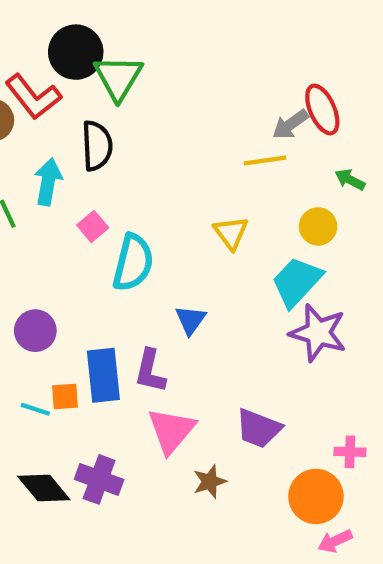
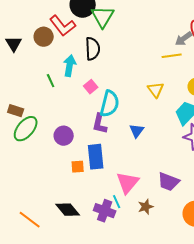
purple L-shape: (150, 371) -> (100, 124), moved
cyan line: (35, 409) -> (117, 202), moved, turned 48
purple cross: (99, 479) -> (105, 211), moved

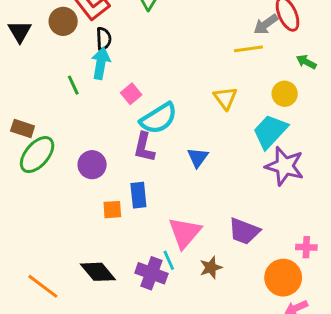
black semicircle: (93, 49) -> (104, 39), moved, size x0.7
cyan semicircle: (110, 104) -> (159, 118), turned 44
blue rectangle: (96, 157) -> (138, 195), size x0.7

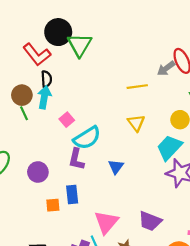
brown circle: (63, 21) -> (22, 95), moved
yellow line: (248, 49) -> (137, 87), moved

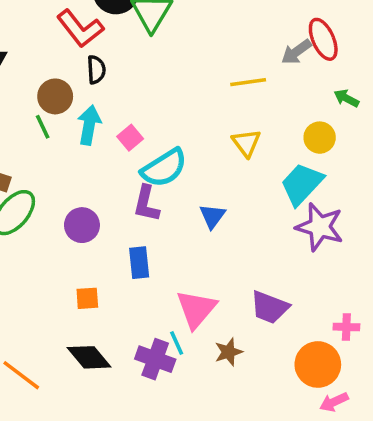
cyan arrow: (44, 97) -> (89, 125), moved
green line: (24, 113) -> (43, 127), moved
orange square: (53, 205) -> (87, 298), moved

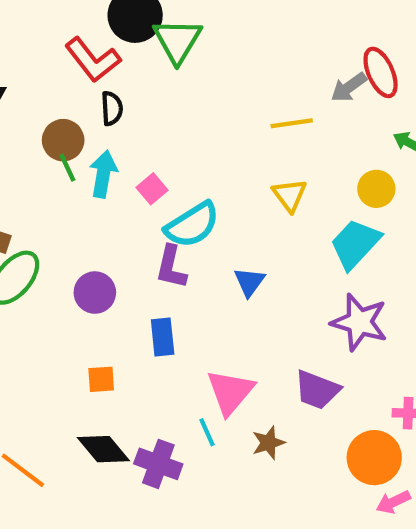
green line: (43, 127) -> (67, 168), moved
purple star: (320, 227) -> (359, 322), moved
purple cross: (155, 359) -> (158, 464), moved

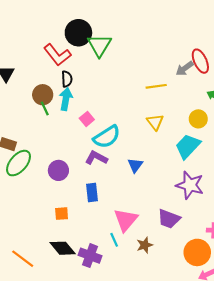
cyan arrow: (103, 174) -> (66, 99), moved
purple L-shape: (171, 267) -> (96, 158), turned 105

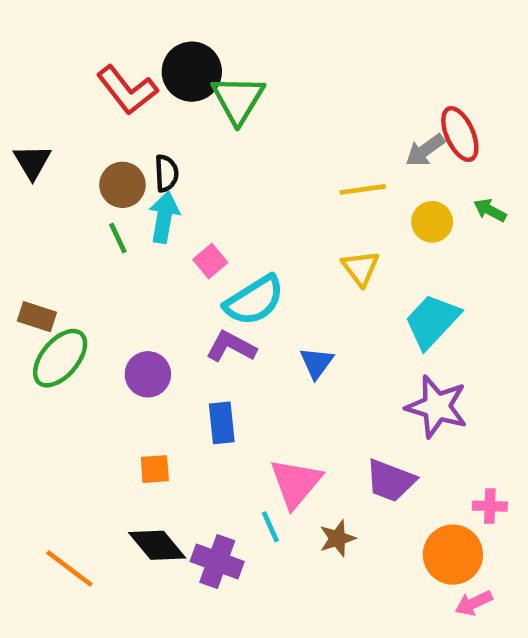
red L-shape: (57, 55) -> (127, 90), moved
brown circle: (43, 95) -> (122, 185), moved
yellow circle: (198, 119) -> (432, 222), moved

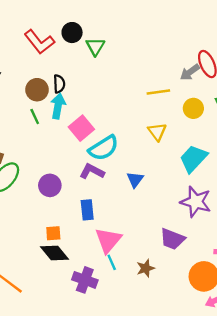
black circle: (192, 72) -> (72, 33), size x0.7
green triangle: (238, 99) -> (95, 47), size x0.7
pink square: (210, 261) -> (81, 128), size x1.5
pink triangle: (296, 483) -> (108, 240), moved
black diamond: (157, 545) -> (55, 253), moved

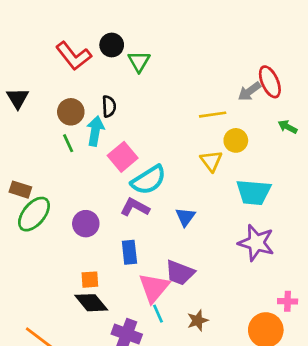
black semicircle: (59, 84) -> (109, 106), moved
yellow circle: (193, 108) -> (236, 140), moved
cyan trapezoid: (193, 159) -> (254, 192), turned -128
purple trapezoid: (172, 239) -> (180, 273), moved

